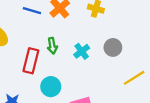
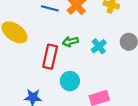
green arrow: (52, 46) -> (70, 42), turned 88

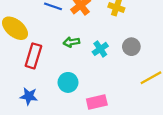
red rectangle: (50, 57) -> (33, 56), moved

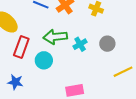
green arrow: (71, 42) -> (55, 37), size x1.6
cyan circle: (68, 82) -> (44, 60), moved

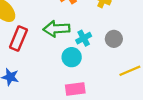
cyan circle: (44, 60) -> (72, 57), moved

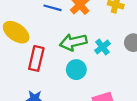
cyan circle: (72, 57) -> (76, 70), moved

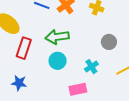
cyan cross: (102, 47) -> (91, 67), moved

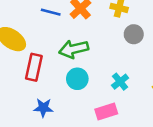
gray circle: (109, 42) -> (134, 34), moved
blue star: (19, 83) -> (43, 108), moved

